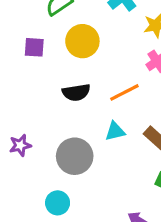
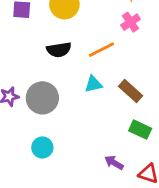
gray circle: (75, 156) -> (42, 98), moved

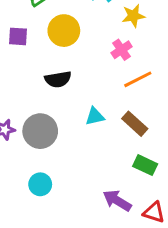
pink cross: (131, 22) -> (122, 50), moved
orange line: (102, 50) -> (138, 79), moved
purple arrow: (114, 163) -> (117, 201), size x1.4

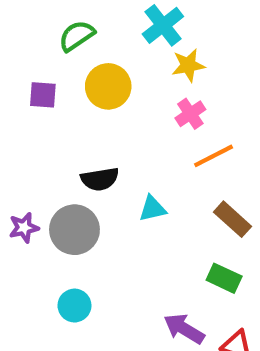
yellow star: (133, 16) -> (188, 65), moved
black semicircle: (58, 79) -> (100, 179), moved
brown rectangle: (135, 124) -> (233, 219), moved

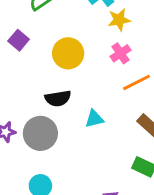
yellow circle: (108, 86) -> (68, 53), moved
purple square: (43, 95) -> (19, 40), turned 36

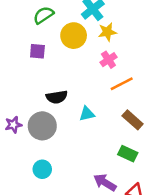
purple square: (19, 40) -> (37, 51), moved, turned -35
yellow circle: (68, 53) -> (74, 36), moved

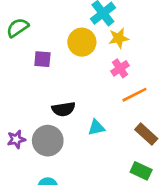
green semicircle: (43, 15) -> (18, 28), moved

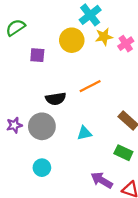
pink cross: (120, 68) -> (126, 44), moved
orange line: (134, 95) -> (90, 86), moved
cyan triangle: (96, 127) -> (84, 133), moved

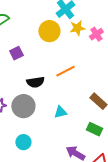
purple square: (37, 55) -> (16, 53), moved, turned -32

